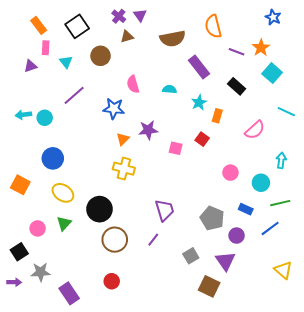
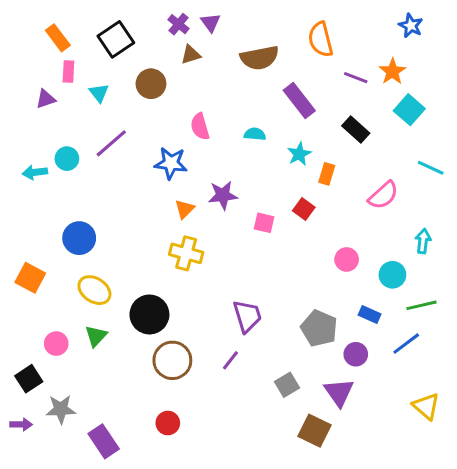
cyan circle: (45, 118) -> (67, 159), moved

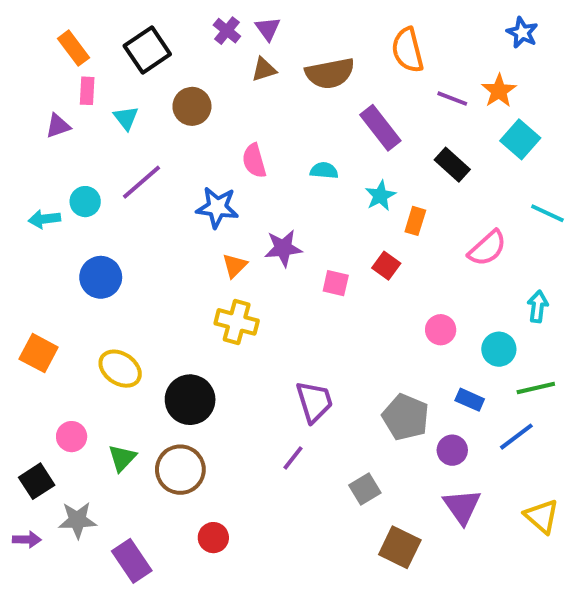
brown triangle: (191, 55) -> (264, 69), moved
blue circle: (79, 238) -> (101, 277), moved
green triangle: (96, 336) -> (122, 458), moved
brown circle: (172, 360) -> (180, 470), moved
purple triangle: (339, 392) -> (462, 506), moved

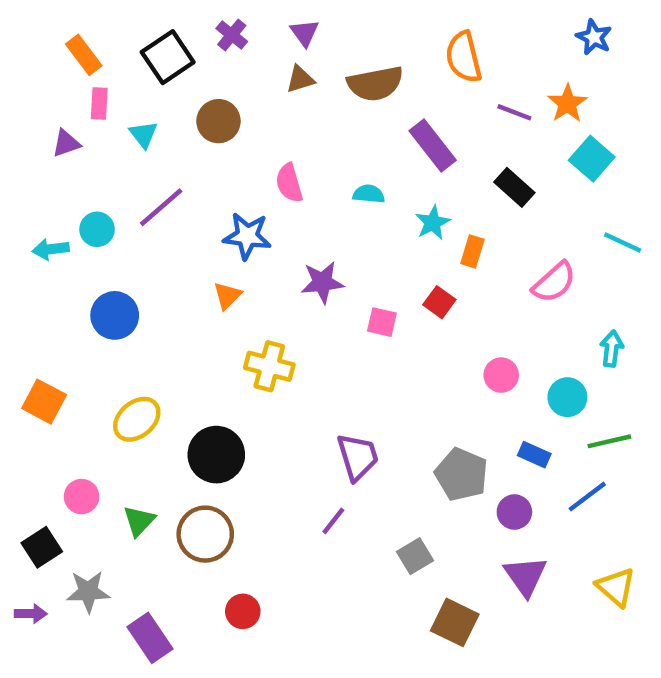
purple cross: (227, 31) -> (232, 35), moved
orange triangle: (235, 266) -> (227, 296), moved
yellow ellipse: (120, 369) -> (137, 419), turned -75

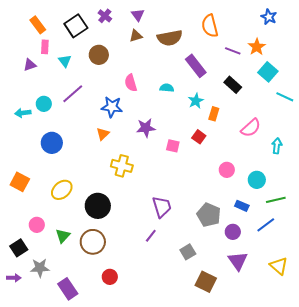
cyan line: (623, 243) -> (285, 97), moved
cyan arrow: (612, 349) -> (277, 146), moved

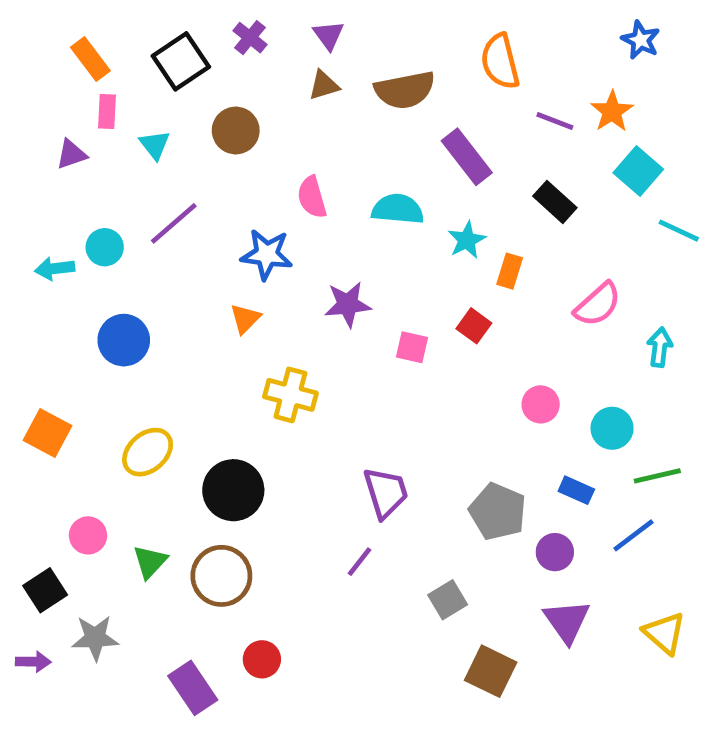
cyan semicircle: (167, 88) -> (398, 209), size x1.5
purple rectangle: (68, 289) -> (193, 688), moved

